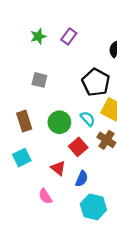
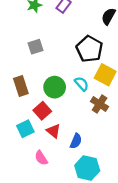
gray square: (39, 80) -> (35, 47), turned -32
red square: (78, 147) -> (42, 111), moved
cyan square: (22, 158) -> (25, 129), moved

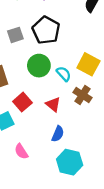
black pentagon: (89, 49) -> (46, 30), moved
green circle: (55, 87) -> (39, 66), moved
red triangle: (53, 131) -> (53, 104), moved

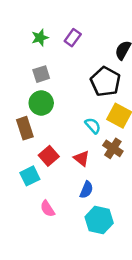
black pentagon: (46, 30) -> (105, 82), moved
gray square: (15, 35) -> (41, 74), moved
green circle: (39, 66) -> (41, 103), moved

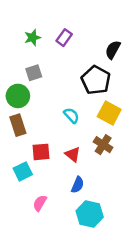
green circle: (41, 103) -> (18, 96), moved
cyan semicircle: (93, 126) -> (71, 115), moved
red square: (49, 156) -> (41, 152), turned 36
pink semicircle: (47, 209) -> (40, 203), turned 63

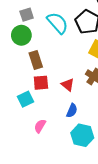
gray square: (34, 73) -> (27, 15), moved
cyan semicircle: (71, 115) -> (57, 23), moved, size x1.6
brown rectangle: (18, 125) -> (36, 60), moved

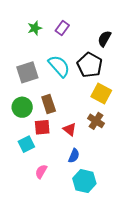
gray square: (27, 15) -> (27, 72), moved, size x1.5
green circle: (21, 35) -> (22, 107), moved
brown rectangle: (36, 60) -> (49, 104), moved

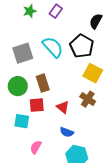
cyan square: (26, 144) -> (22, 121), turned 35
blue semicircle: (74, 156) -> (67, 132), turned 88

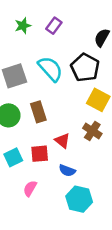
red square: (37, 105) -> (40, 154), moved
cyan square: (22, 121) -> (13, 157), turned -35

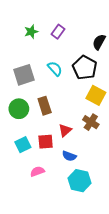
cyan semicircle: (50, 69) -> (55, 69), size x0.7
red triangle: (62, 141) -> (65, 130), turned 40
pink semicircle: (30, 188) -> (37, 171), turned 40

